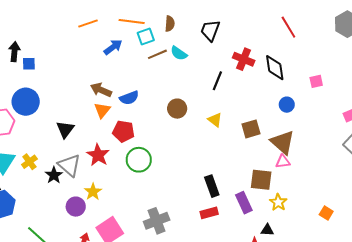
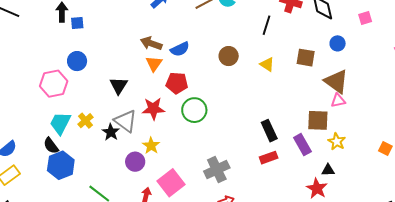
blue circle: (26, 102) -> (77, 61), size x0.7
brown square: (251, 129) -> (306, 58), moved, turned 30
red star: (98, 155) -> (153, 109), turned -30

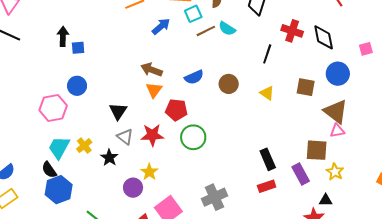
blue circle: (338, 43) -> (338, 74), size x1.5
blue semicircle: (180, 49) -> (194, 77), moved
gray triangle: (126, 121) -> (125, 137), moved, size x0.7

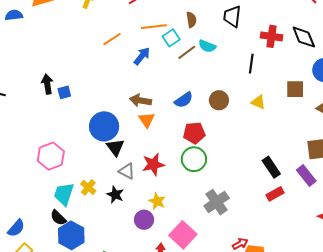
blue circle: (77, 86) -> (104, 126), moved, size x1.5
red pentagon: (176, 110) -> (194, 133), moved
gray cross: (215, 197) -> (217, 202), moved

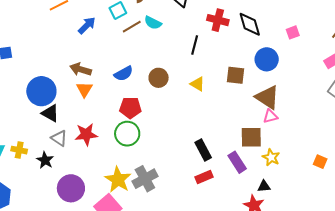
black triangle: (115, 147) -> (50, 113), turned -30
yellow cross: (88, 187) -> (19, 150), turned -35
yellow star: (157, 201) -> (118, 180), moved, size x1.5
purple circle: (144, 220) -> (71, 188), size x1.4

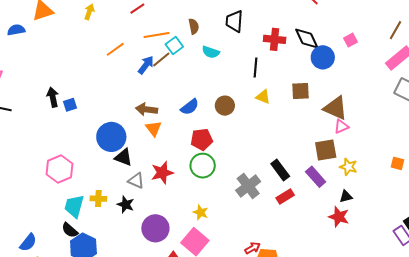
brown line: (132, 27) -> (161, 60), moved
blue circle: (267, 59) -> (323, 57), moved
yellow triangle: (197, 84) -> (263, 97), moved
gray cross: (145, 179) -> (248, 186), moved
yellow star: (118, 180) -> (201, 212), size x0.6

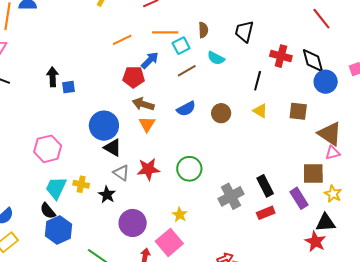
brown line: (161, 60) -> (187, 71), moved
red pentagon: (202, 139) -> (134, 77), moved
black triangle: (346, 196) -> (326, 223), size x1.5

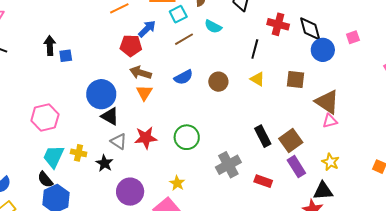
brown square: (313, 173) -> (291, 140), moved, turned -35
black rectangle: (265, 186) -> (263, 136), moved
red rectangle: (266, 213) -> (263, 181), turned 42

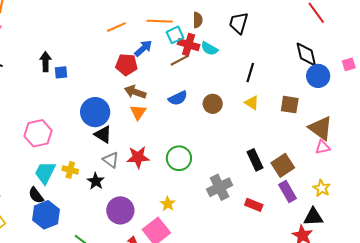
red cross: (278, 24) -> (189, 45), moved

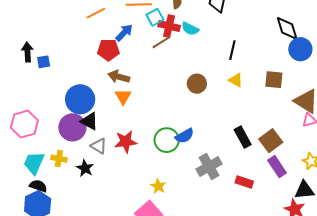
blue semicircle: (178, 98) -> (185, 136), moved
black semicircle: (36, 195) -> (38, 186), moved, turned 150
purple circle: (120, 210) -> (72, 127), moved

